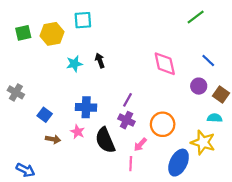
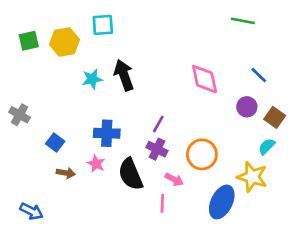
green line: (196, 17) -> (243, 21), turned 48
black arrow: (100, 61) -> (124, 75), size x1.6
cyan semicircle: (215, 118) -> (267, 146), turned -48
pink arrow: (140, 144) -> (174, 180), turned -104

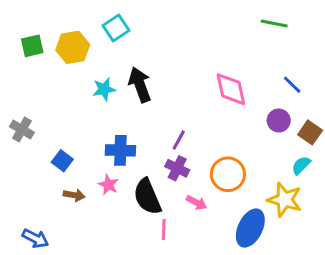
cyan square: (103, 25) -> (116, 28), turned -30
pink line: (162, 203) -> (164, 229), moved

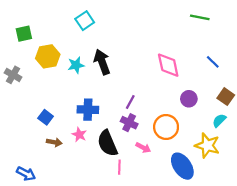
yellow hexagon: (73, 47) -> (48, 56), moved
purple circle: (279, 121) -> (189, 99), moved
gray cross: (22, 129) -> (13, 75), moved
blue ellipse: (250, 228) -> (182, 166), turned -60

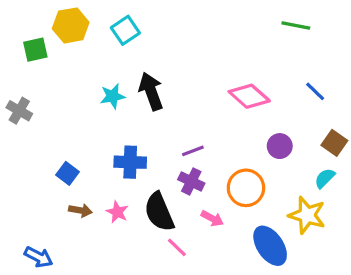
yellow hexagon: (48, 56) -> (71, 25), moved
pink diamond: (168, 65) -> (249, 96), turned -36
purple line: (130, 102) -> (193, 151), turned 40
pink star: (79, 135) -> (117, 212), moved
pink line: (119, 167) -> (177, 247), turned -48

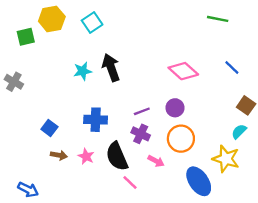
purple circle: (280, 146) -> (175, 108), moved

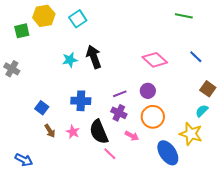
brown arrow: (59, 155) -> (50, 131), turned 48

